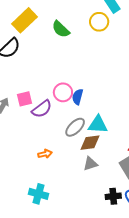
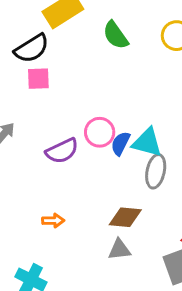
pink square: (24, 99) -> (38, 79), moved
cyan triangle: (98, 125) -> (147, 142), moved
gray ellipse: (75, 127) -> (156, 171), moved, turned -45

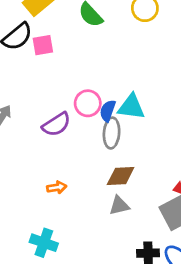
pink square: (38, 79) -> (43, 45), moved
gray ellipse: (156, 171) -> (112, 133), moved

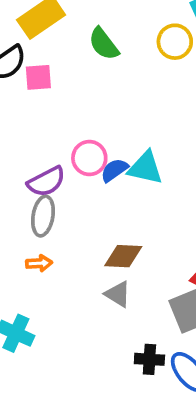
blue semicircle: (108, 111) -> (114, 170), turned 30
gray ellipse: (112, 133) -> (43, 216), moved
gray triangle: (119, 206) -> (118, 294), turned 40

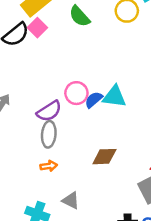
pink square: (38, 77) -> (37, 28), moved, turned -36
gray triangle: (118, 294) -> (71, 200), moved

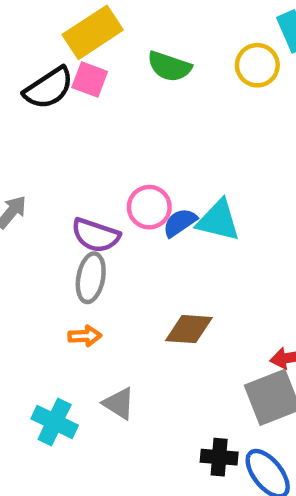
green semicircle: (80, 16) -> (169, 66), turned -35
pink square: (37, 28) -> (90, 79), turned -30
purple semicircle: (49, 111) -> (96, 235), turned 45

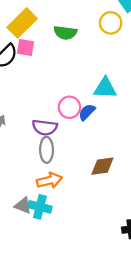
cyan triangle: (218, 220) -> (105, 88), moved
orange arrow: (85, 336) -> (49, 180), size x1.5
gray triangle: (119, 403) -> (23, 206), moved
cyan cross: (55, 422) -> (40, 207), moved

